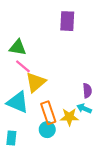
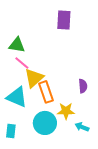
cyan arrow: (84, 109) -> (82, 127), moved
orange rectangle: (48, 113) -> (46, 92), moved
cyan circle: (47, 130) -> (45, 123), size x1.5

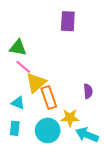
cyan triangle: (17, 97) -> (18, 103), size x0.6
cyan arrow: (82, 127) -> (87, 135), size x1.5
cyan rectangle: (11, 131) -> (15, 128), moved

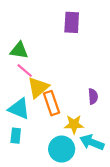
cyan triangle: (18, 103) -> (19, 109), size x1.5
cyan circle: (48, 130) -> (62, 149), moved

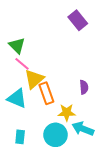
purple rectangle: (72, 22) -> (78, 20), moved, turned -42
green triangle: (19, 50) -> (17, 46), turned 36
cyan rectangle: (16, 136) -> (20, 137), moved

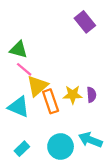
green triangle: (17, 46) -> (19, 49), turned -30
yellow star: (67, 113) -> (73, 95), moved
cyan rectangle: (20, 137) -> (22, 149), turned 40

